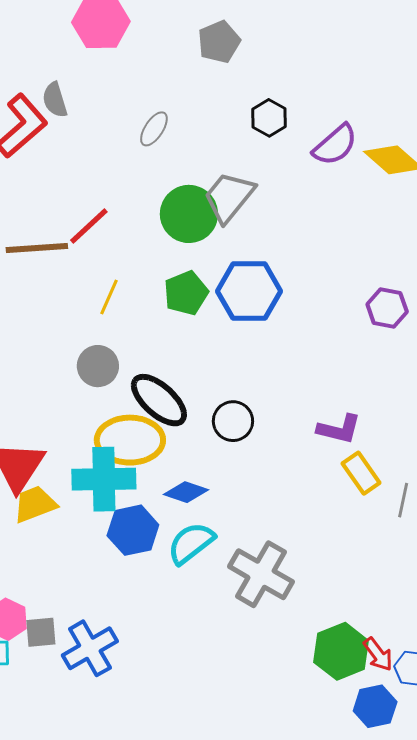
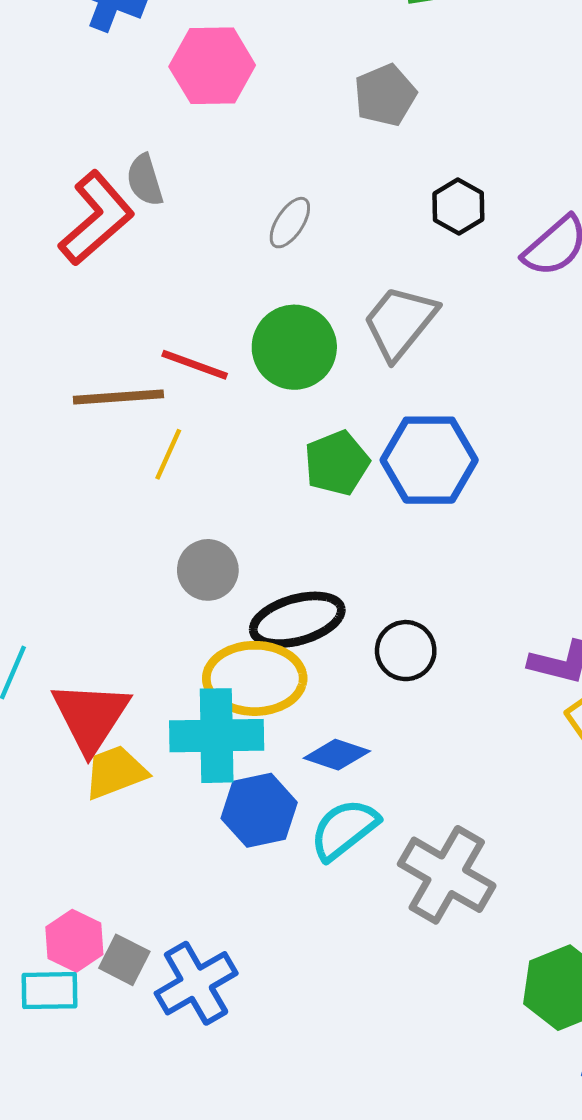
green circle: (189, 214) -> (294, 347), moved
red line: (89, 226) -> (195, 365), turned 63
yellow line: (109, 297) -> (168, 454), moved
black ellipse: (159, 400) -> (297, 620), turned -58
gray square: (41, 632) -> (124, 960), turned 32

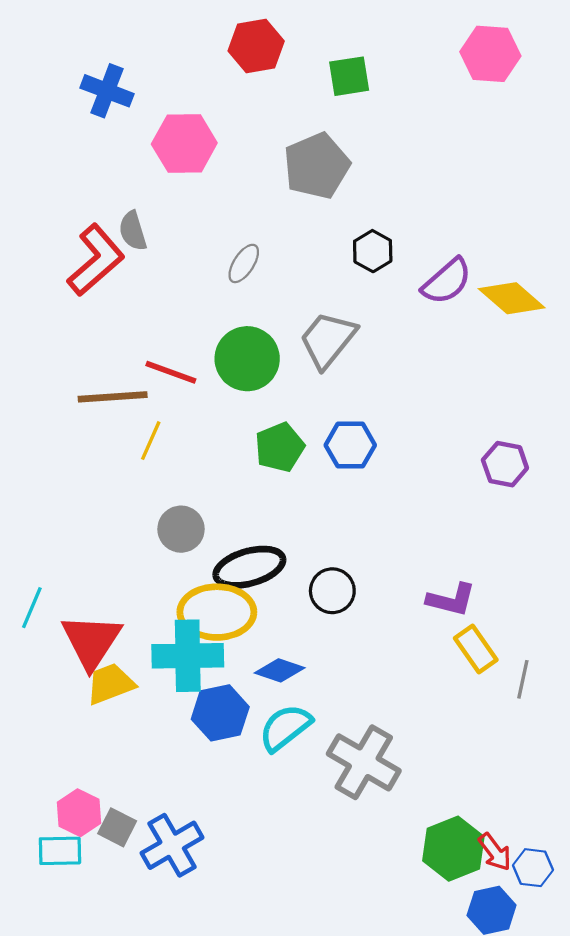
gray pentagon: (385, 95) -> (317, 166), size x1.4
blue hexagon: (429, 460) -> (350, 445), size x0.7

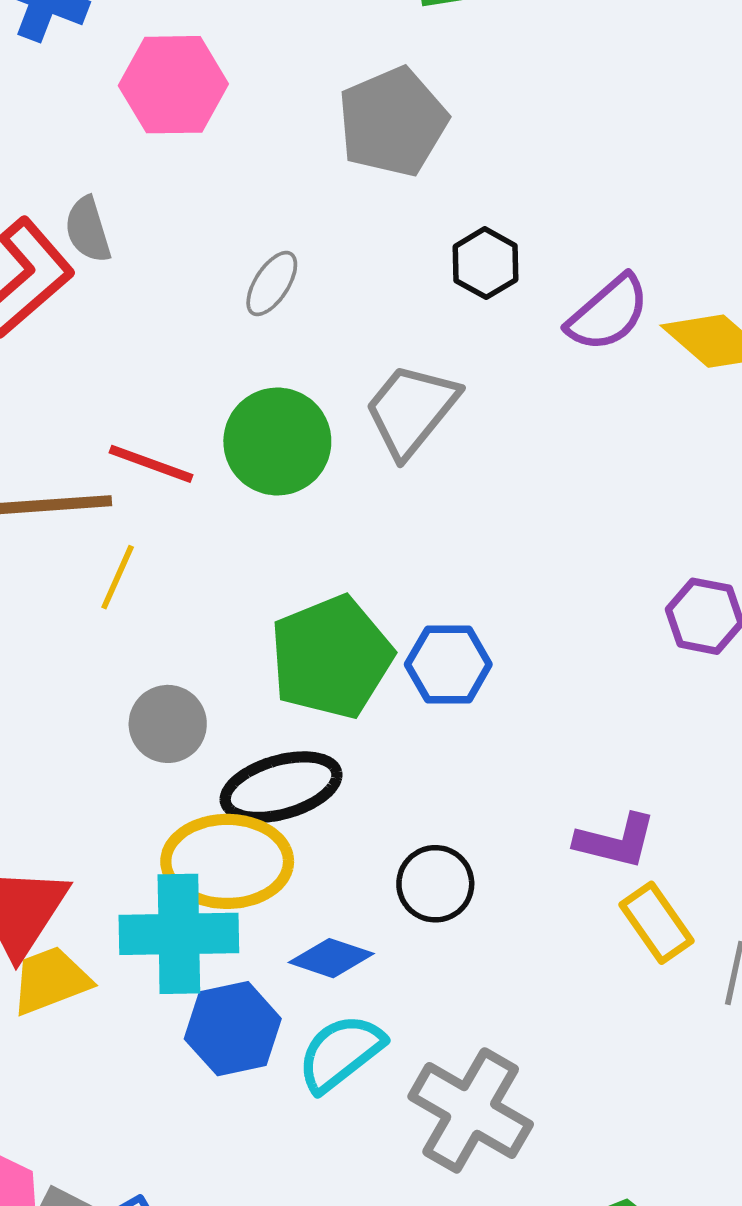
blue hexagon: (350, 445) -> (448, 664), moved
green pentagon: (280, 447) -> (331, 657), moved, size x1.5
black circle: (332, 591) -> (435, 884), moved

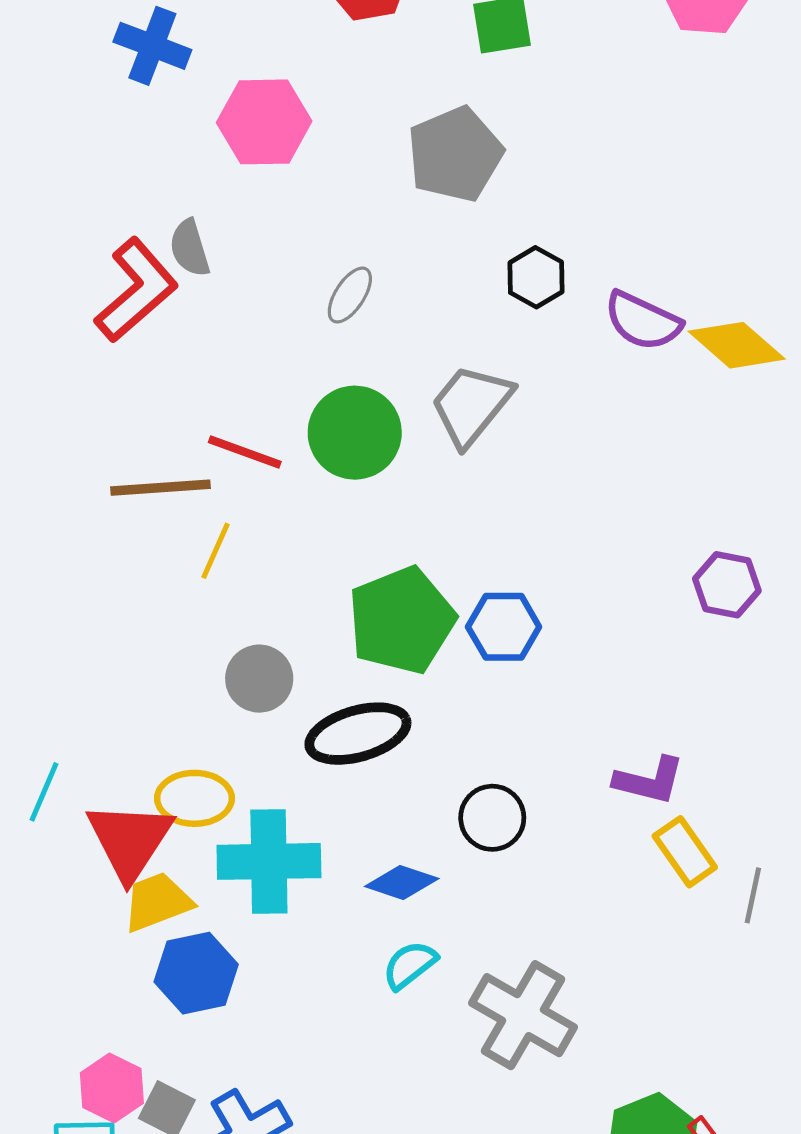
purple semicircle: (608, 313) -> (643, 321), turned 66
yellow ellipse: (227, 861) -> (194, 798), moved, size x0.7
blue hexagon: (233, 1029) -> (196, 973), moved
cyan semicircle: (341, 1053) -> (410, 965), size x0.7

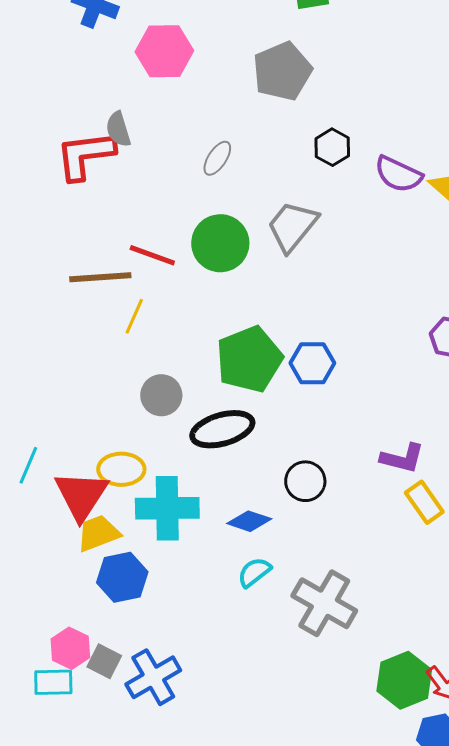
red L-shape: (136, 290) -> (85, 155), turned -146

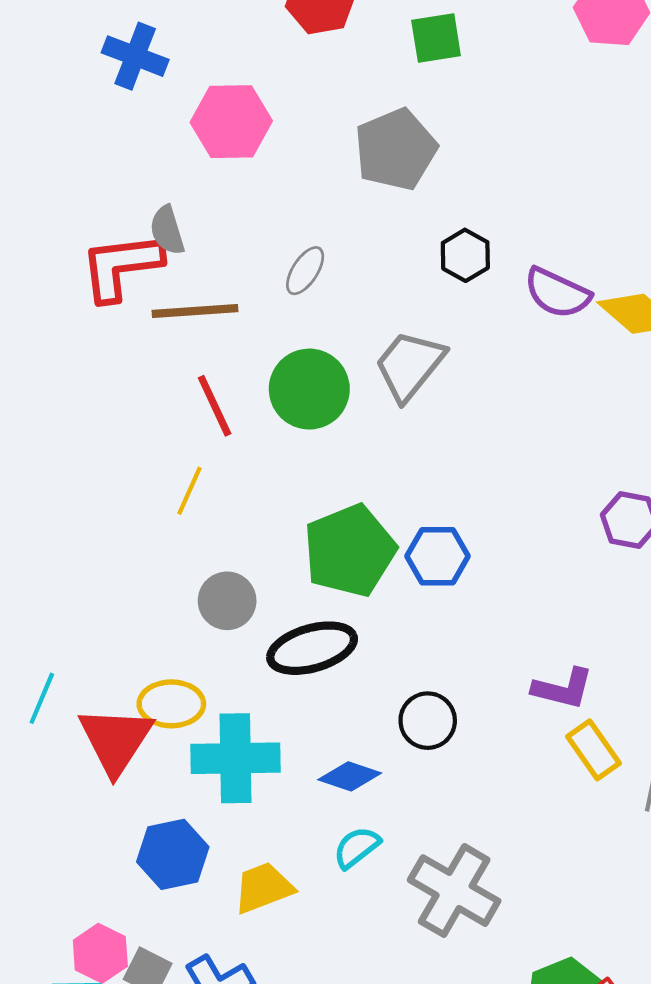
red line: (152, 255) -> (215, 406), turned 45
brown line: (100, 277) -> (195, 311), moved
yellow trapezoid: (98, 533) -> (263, 888), moved

